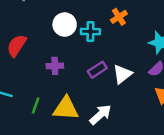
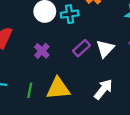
purple cross: (55, 66) -> (42, 51), turned -35
white arrow: (100, 115) -> (103, 89), moved

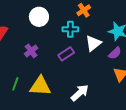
cyan cross: (70, 14) -> (70, 29), moved
white triangle: (105, 49) -> (93, 43), moved

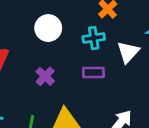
purple rectangle: (66, 54) -> (93, 73), turned 42

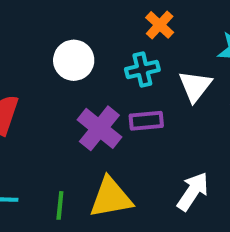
purple cross: (45, 76) -> (99, 128), moved, size x1.5

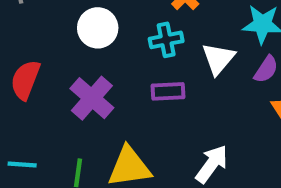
purple cross: (99, 128) -> (92, 98), moved

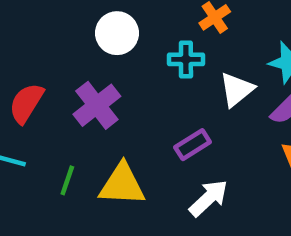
red semicircle: (25, 80) -> (26, 103), moved
purple rectangle: (168, 91) -> (193, 145), moved, turned -40

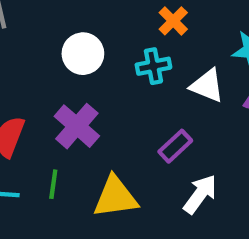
white triangle: (237, 90) -> (207, 86), turned -48
green line: (67, 180) -> (53, 184), moved

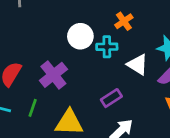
white circle: (83, 54) -> (80, 36), moved

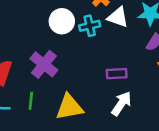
white triangle: (138, 65) -> (118, 17), moved
purple rectangle: (111, 98) -> (117, 74), moved, turned 42

